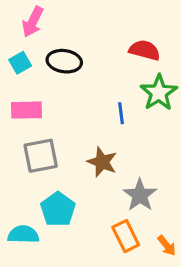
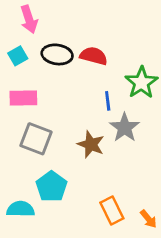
pink arrow: (33, 22) -> (29, 19), turned -44
red semicircle: (145, 50) -> (94, 56), moved
gray square: (41, 156) -> (36, 139), turned 32
gray star: (140, 195) -> (125, 128), moved

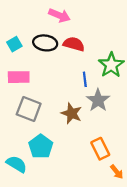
pink arrow: (29, 19) -> (59, 15), moved, turned -50
cyan semicircle: (21, 209) -> (17, 164), turned 30
orange rectangle: (112, 210) -> (100, 149), moved

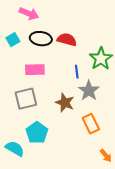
pink arrow: (59, 15) -> (29, 14), moved
pink rectangle: (19, 77) -> (35, 70), moved
gray square: (29, 109) -> (26, 99), turned -35
orange rectangle: (100, 149) -> (91, 124), moved

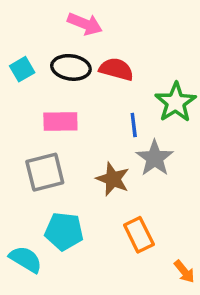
pink arrow: (29, 14) -> (85, 24), moved
orange rectangle: (91, 124) -> (139, 235), moved
cyan pentagon: (37, 133) -> (64, 231), turned -30

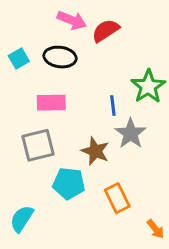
red semicircle: (116, 69) -> (106, 31), moved, turned -48
cyan pentagon: (64, 231) -> (69, 183), moved
cyan semicircle: (26, 259) -> (22, 219), turned -88

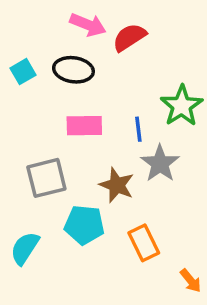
pink rectangle: (51, 103) -> (84, 126), moved
cyan semicircle: (22, 219) -> (25, 248), moved

